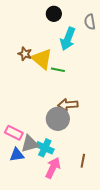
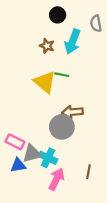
brown star: (25, 54) -> (47, 46), moved
yellow triangle: (42, 59) -> (45, 82), moved

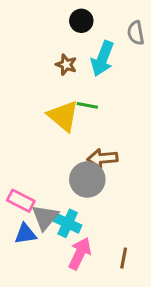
gray triangle: (32, 154) -> (45, 217), turned -36
brown line: (89, 172) -> (124, 258), moved

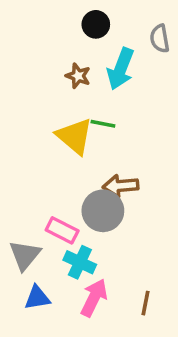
pink rectangle: (21, 201) -> (62, 230), moved
gray triangle: (45, 217) -> (25, 255), moved
blue triangle: (25, 234) -> (37, 298), moved

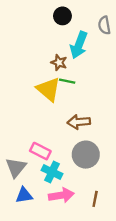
brown star: (78, 76) -> (59, 63), moved
gray circle: (103, 211) -> (86, 155), moved
pink arrow: (94, 298) -> (61, 195), turned 55

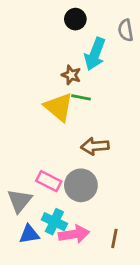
gray circle: (86, 155) -> (81, 185), moved
cyan cross: (52, 172) -> (54, 222), moved

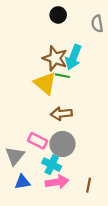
cyan arrow: (95, 54) -> (73, 57), moved
brown star: (71, 75) -> (55, 58), size x1.6
brown arrow: (95, 146) -> (61, 114), moved
cyan cross: (54, 222) -> (52, 165), moved

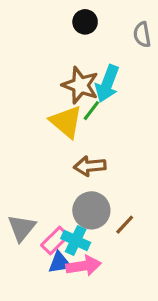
green line: (62, 76) -> (91, 111), turned -64
pink rectangle: (38, 141) -> (55, 240), moved, turned -72
blue triangle: (22, 182) -> (60, 263), moved
brown line: (89, 185) -> (125, 225), moved, turned 32

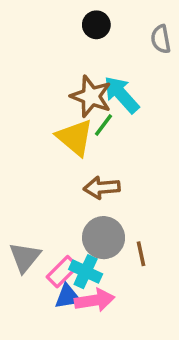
cyan arrow: (107, 84) -> (121, 95), turned 117
brown line: (125, 225) -> (141, 254), turned -55

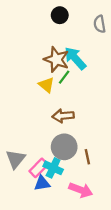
yellow triangle: (75, 137) -> (46, 85), size x0.7
pink arrow: (95, 300) -> (81, 190), moved, turned 30

